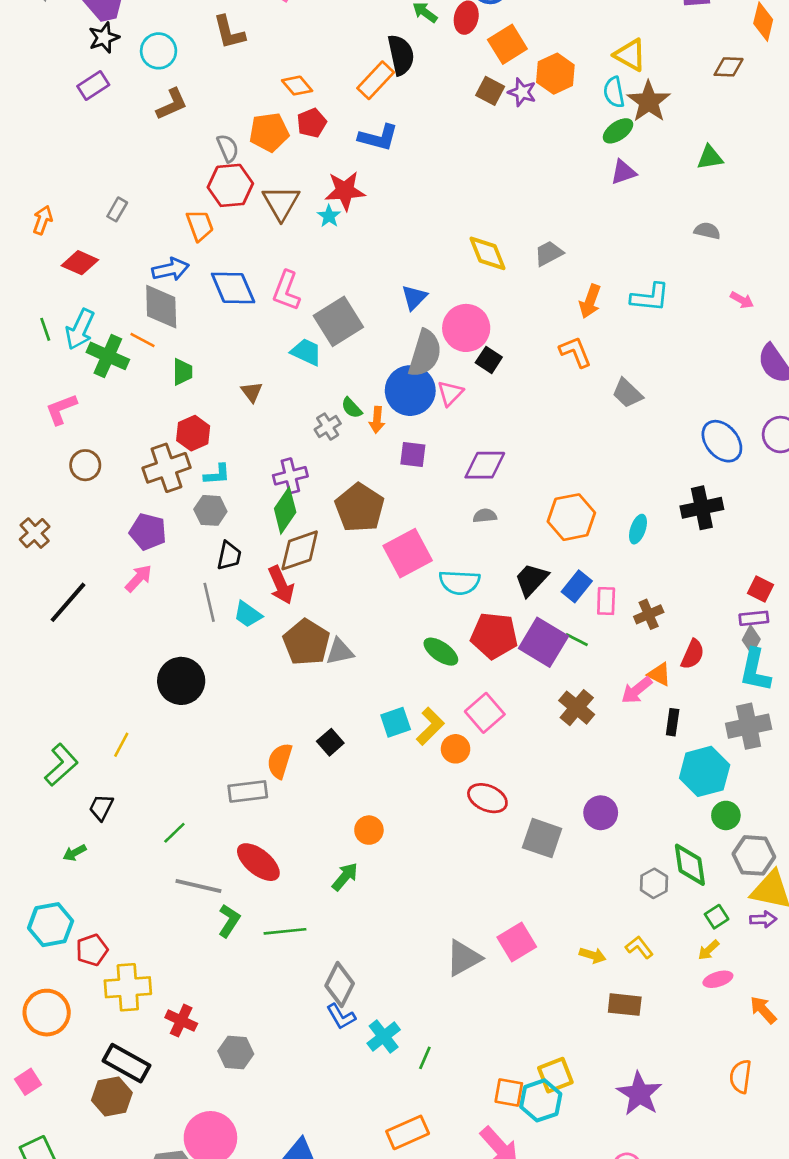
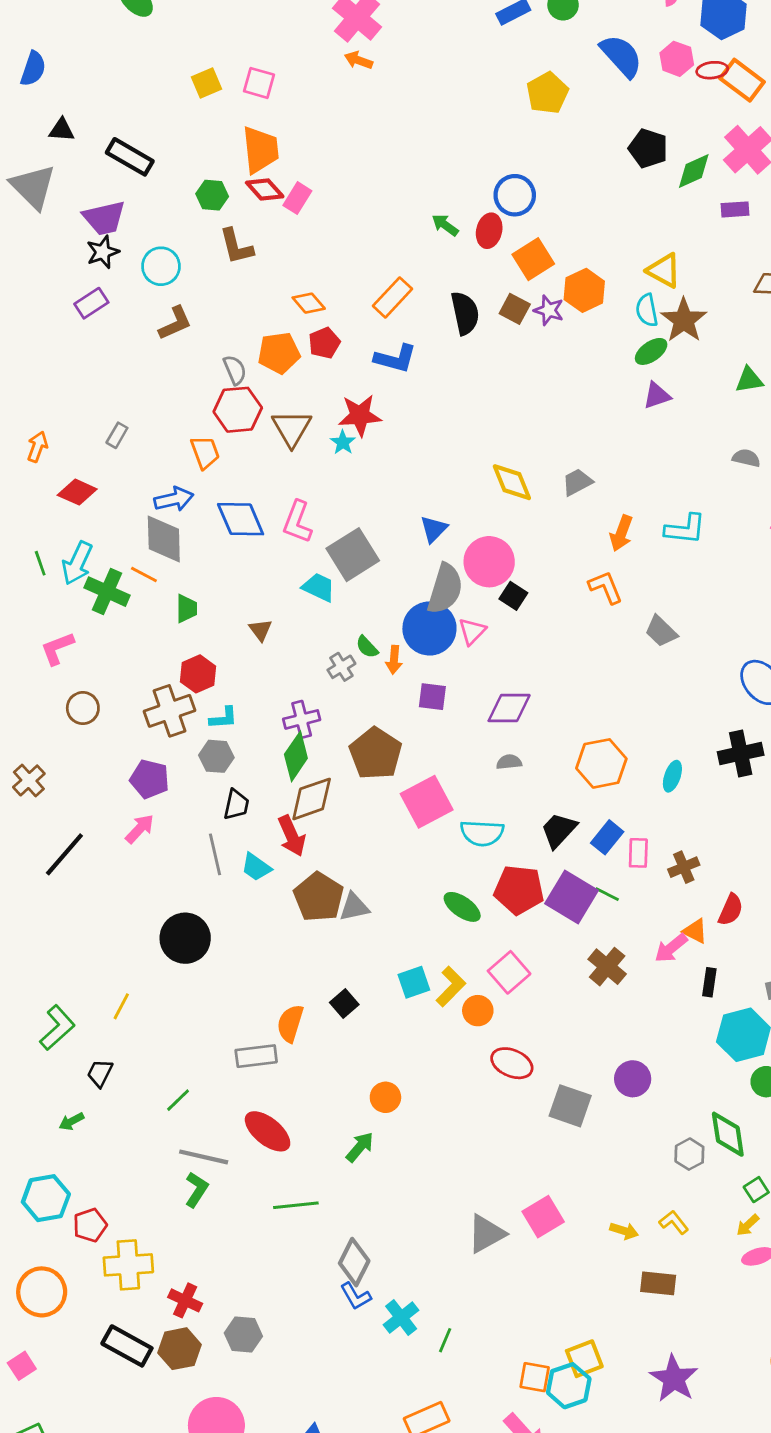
black semicircle: (401, 55) -> (465, 313), moved
green L-shape: (229, 921) -> (197, 1190), moved
brown hexagon: (112, 1096) -> (179, 1349), moved

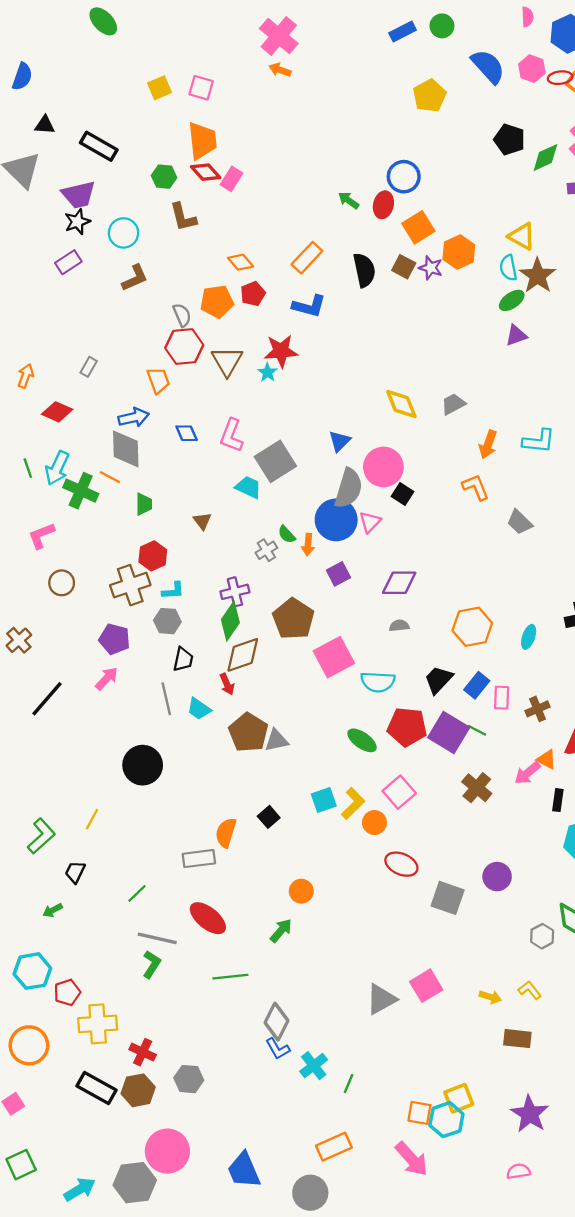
blue diamond: (241, 519) -> (187, 433), size x0.6
purple square: (432, 697) -> (338, 574), turned -35
red arrow: (292, 836) -> (227, 684), size x0.7

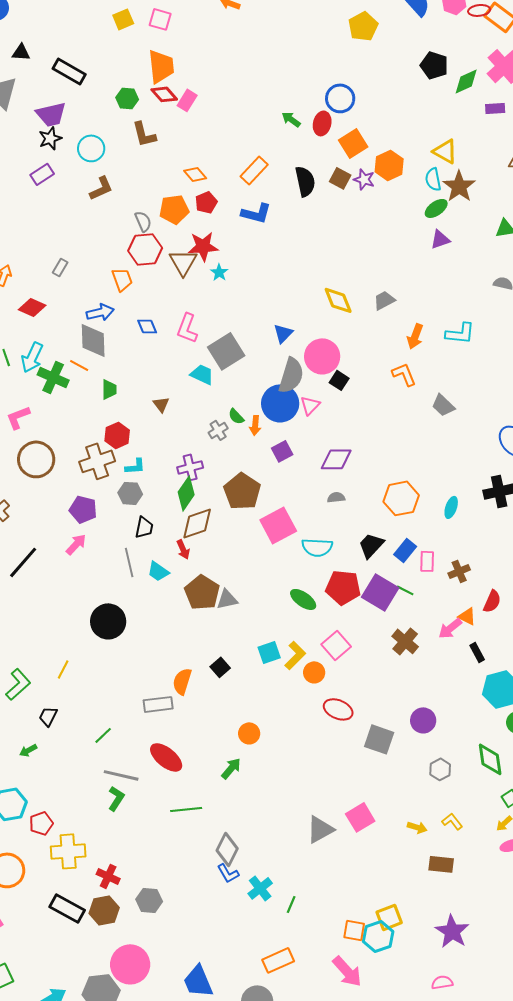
red star: (281, 351) -> (203, 246), moved
brown circle: (62, 583) -> (36, 459), size x1.6
black rectangle: (558, 800) -> (477, 652), turned -36
gray hexagon: (542, 936) -> (440, 769), moved

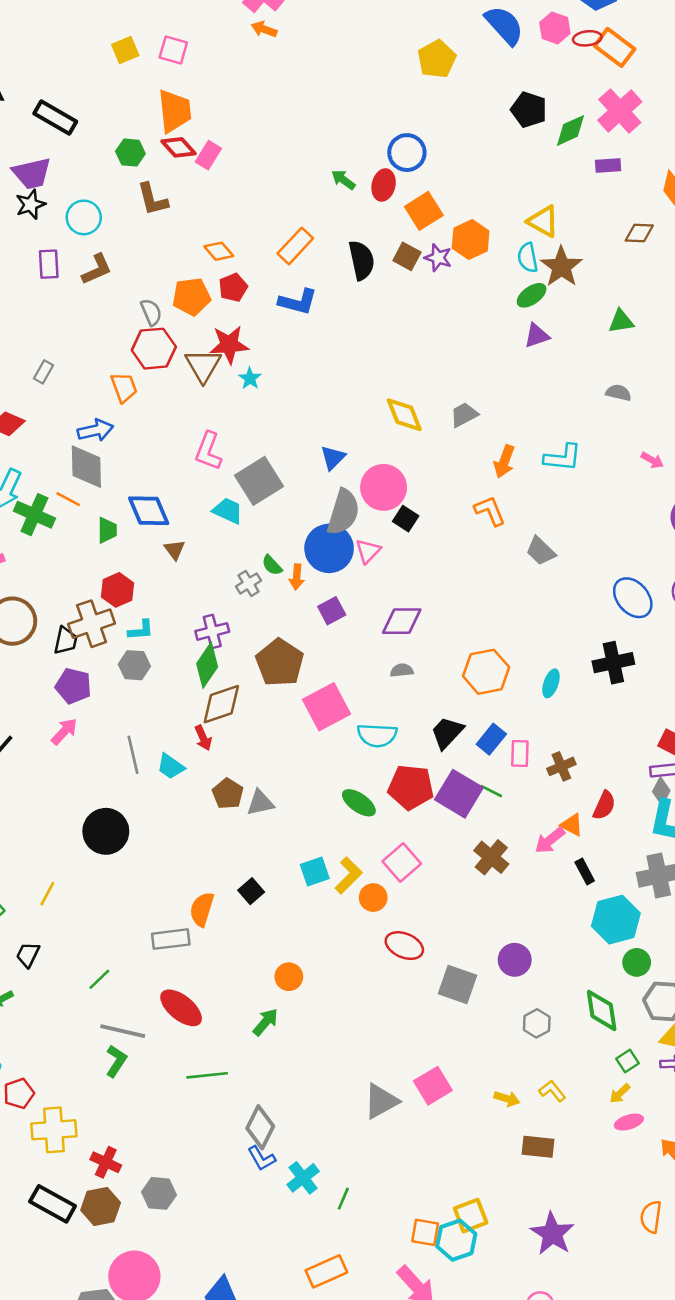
purple rectangle: (42, 174) -> (49, 264), moved, turned -60
blue diamond: (147, 326) -> (149, 511), moved, size x1.6
black trapezoid: (144, 527) -> (66, 641), moved
brown pentagon: (202, 592) -> (228, 794), size x0.7

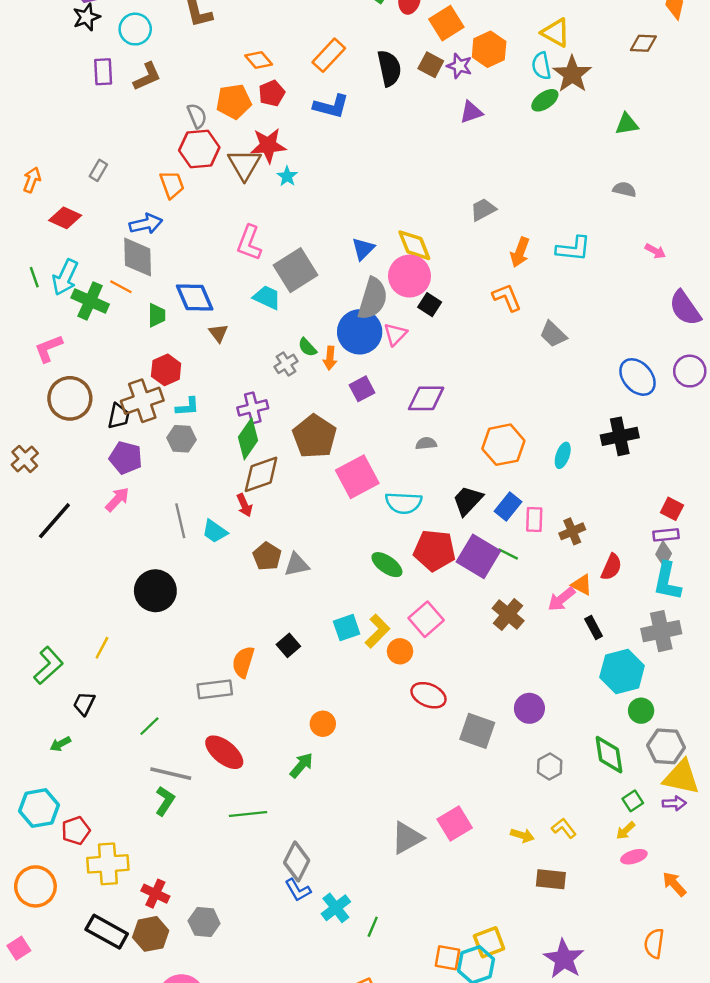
purple triangle: (537, 336) -> (471, 112), moved
yellow diamond: (404, 415) -> (414, 245), moved

